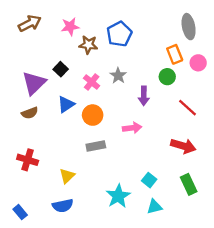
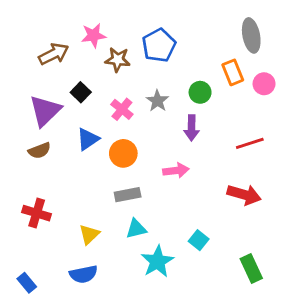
brown arrow: (30, 23) -> (54, 54), moved
green circle: (167, 77) -> (200, 92), moved
red line: (187, 108) -> (250, 143), turned -60
green rectangle: (189, 184) -> (251, 269), moved
cyan triangle: (154, 207) -> (136, 229), moved

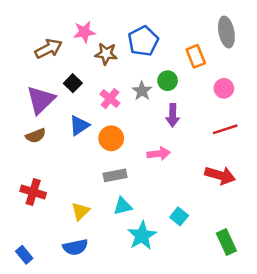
orange rectangle: (233, 72) -> (196, 56), moved
pink circle: (264, 84) -> (224, 88), moved
green circle: (200, 92) -> (168, 81), moved

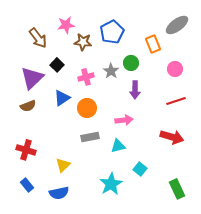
gray ellipse: (226, 32) -> (177, 25), turned 65
brown arrow: (48, 49) -> (38, 38), turned 80
pink cross: (110, 99) -> (86, 77), turned 35
cyan triangle: (123, 206) -> (118, 146), moved
blue rectangle: (24, 255) -> (27, 185), moved

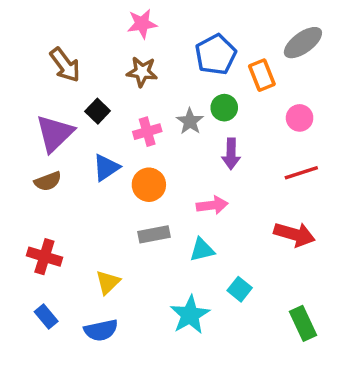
pink star: (66, 25) -> (142, 24), moved
blue pentagon: (112, 32) -> (216, 55), moved

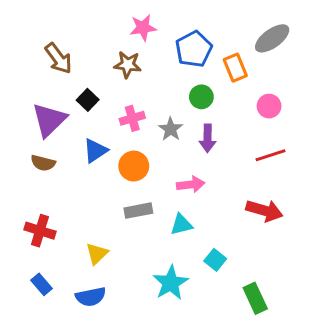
pink star: (142, 24) -> (143, 28), moved
gray star: (190, 121) -> (171, 129), moved
brown semicircle: (48, 181) -> (43, 163), turned 35
green rectangle: (303, 323) -> (255, 298), moved

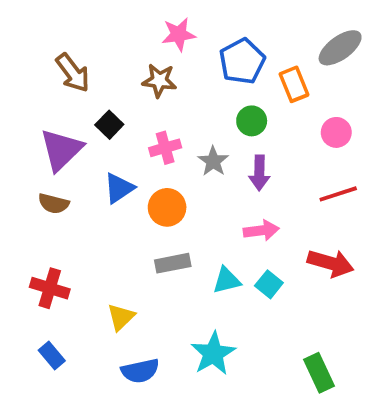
pink arrow: (191, 184) -> (261, 230), moved
cyan square: (215, 260) -> (269, 284), moved
blue semicircle: (91, 297) -> (140, 371), moved

